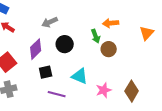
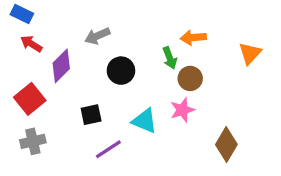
purple diamond: (36, 49) -> (61, 66), moved
pink star: (104, 90) -> (182, 110), moved
purple line: (57, 94) -> (108, 149), turned -48

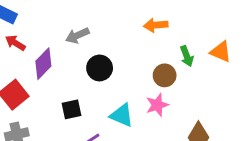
orange arrow: (193, 38) -> (156, 25), moved
orange triangle: (250, 53) -> (221, 52), turned -50
green arrow: (170, 58) -> (187, 56), moved

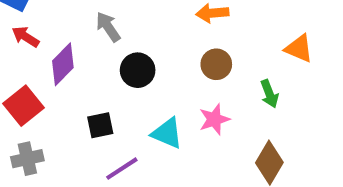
gray arrow: (77, 35) -> (108, 27), turned 80
green arrow: (187, 56) -> (269, 94), moved
brown circle: (165, 75) -> (216, 64), moved

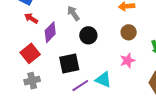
black square: (100, 125) -> (69, 63), size x1.5
cyan triangle: (167, 133) -> (103, 80), moved

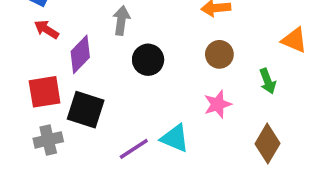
gray arrow: (73, 13) -> (121, 20), turned 42
red square: (30, 53) -> (45, 92), turned 30
black square: (69, 63) -> (86, 110), moved, turned 30

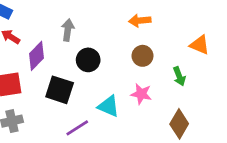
pink star: (218, 104) -> (141, 94), turned 30
black square: (86, 110) -> (60, 90), moved
cyan triangle: (175, 138) -> (109, 106), moved

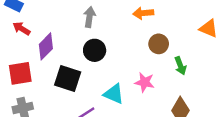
gray arrow: (68, 30) -> (89, 17), moved
orange triangle: (200, 45) -> (209, 29), moved
brown circle: (143, 56) -> (159, 44), moved

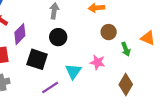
orange triangle: (209, 29) -> (148, 38), moved
cyan triangle: (114, 94) -> (73, 71), turned 42

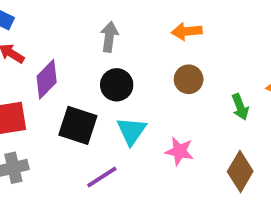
brown circle: (109, 32) -> (189, 79), moved
pink star: (98, 62) -> (179, 151), moved
cyan triangle: (73, 71) -> (131, 131), moved

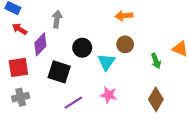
gray arrow: (109, 37) -> (57, 19), moved
cyan triangle: (131, 131) -> (106, 62), moved
pink star: (179, 151) -> (109, 95), moved

